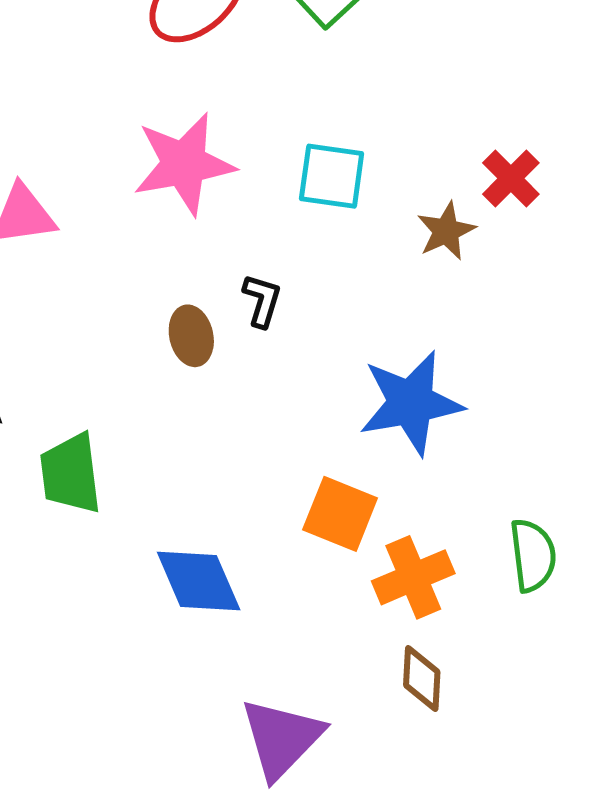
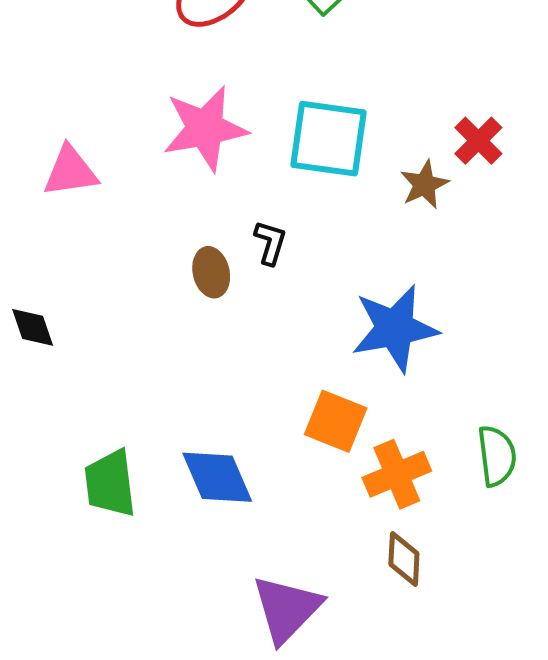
cyan square: (332, 176) -> (328, 139), size x1.4
green trapezoid: (71, 474) -> (110, 483), moved

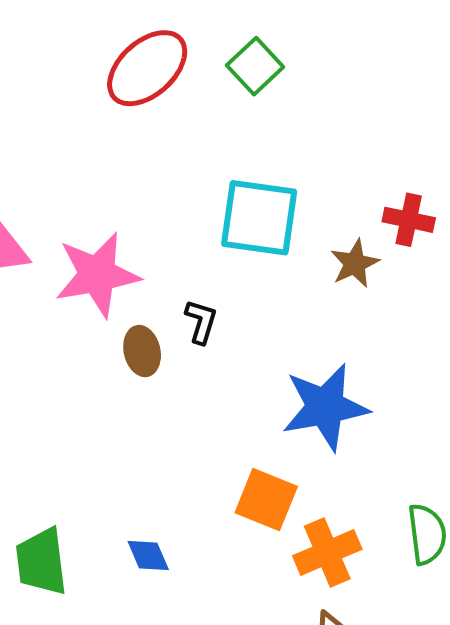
pink star: (205, 128) -> (97, 275), moved
red cross: (478, 141) -> (409, 220), turned -33
blue diamond: (217, 477) -> (148, 556), size x0.6

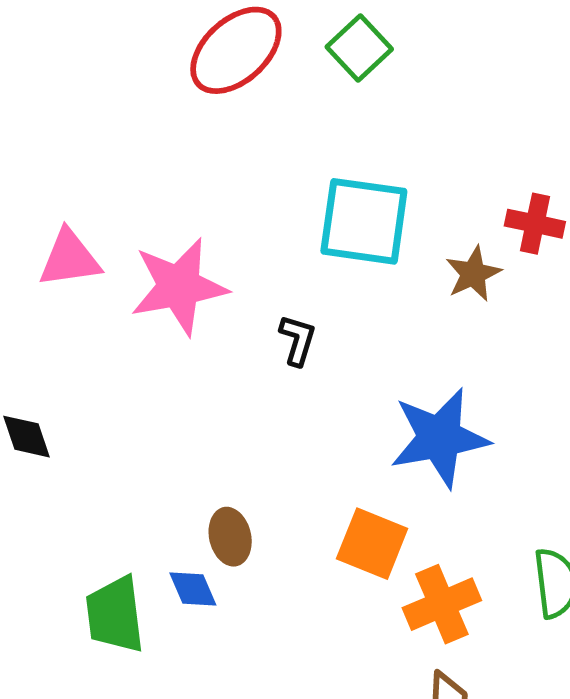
brown ellipse: (142, 351) -> (230, 537), moved
blue diamond: (148, 556) -> (193, 589), moved

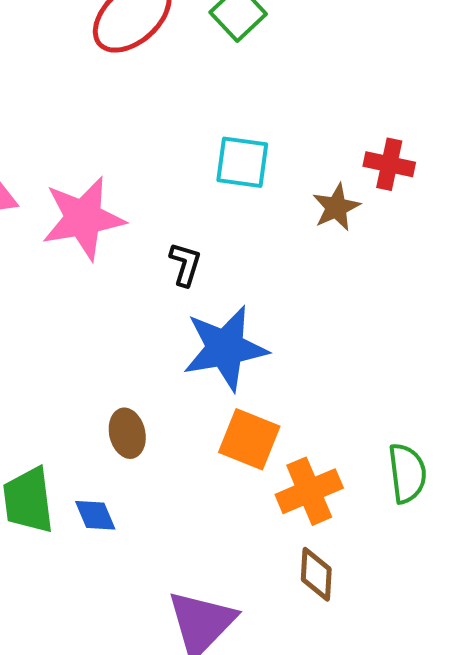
cyan square: (364, 221) -> (242, 162), size x0.7
blue star: (440, 438) -> (225, 348), moved
blue diamond: (193, 589) -> (95, 515), moved

